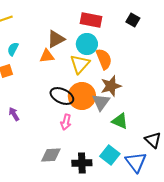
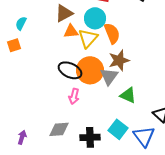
orange triangle: (47, 56) -> (71, 31), moved
purple arrow: (14, 114) -> (22, 137), moved, turned 48

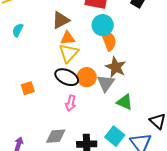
cyan circle: (95, 18) -> (103, 25), moved
yellow triangle: (88, 38) -> (69, 53), moved
orange square: (14, 45) -> (28, 88), moved
brown star: (119, 60) -> (116, 67), turned -30
orange circle: (90, 70) -> (87, 77), size x0.7

